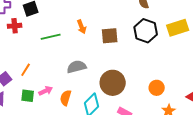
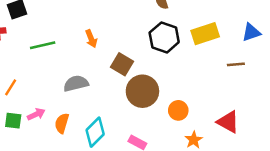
orange arrow: (82, 27) -> (91, 39), moved
brown square: (110, 36) -> (122, 64), moved, turned 36
brown circle: (113, 83) -> (142, 91), moved

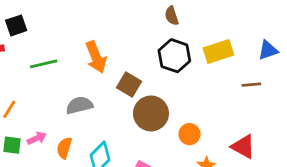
orange arrow: (91, 39) -> (96, 57), size x1.6

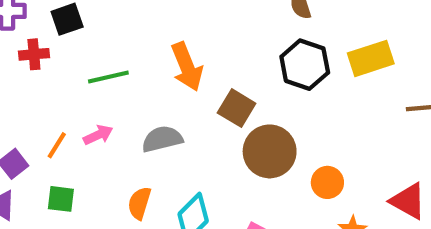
pink arrow: (37, 138) -> (98, 135), moved

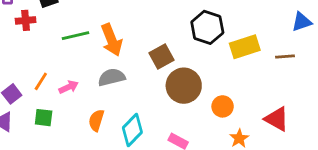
yellow rectangle: (371, 58) -> (245, 47), moved
orange arrow: (187, 67) -> (112, 40), moved
brown square: (237, 108) -> (162, 56), turned 30
pink arrow: (98, 135) -> (69, 87), moved

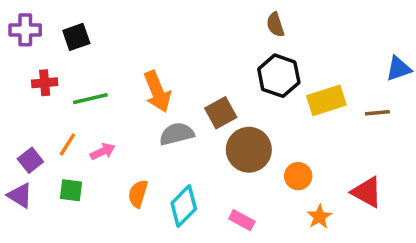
red cross: (26, 20) -> (45, 83), moved
green line: (75, 36) -> (90, 99), moved
gray semicircle: (112, 77) -> (177, 134), moved

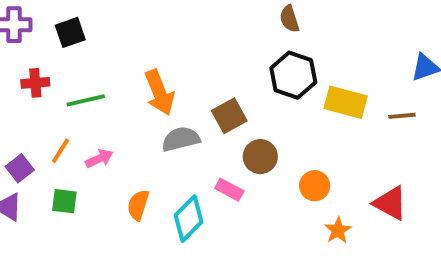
yellow rectangle: (326, 100) -> (346, 102), turned 33
brown circle: (249, 150) -> (260, 157), size x0.7
pink rectangle: (242, 220) -> (229, 190), moved

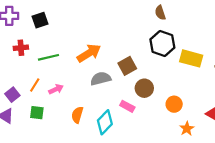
orange arrow: (159, 93) -> (89, 53), turned -100

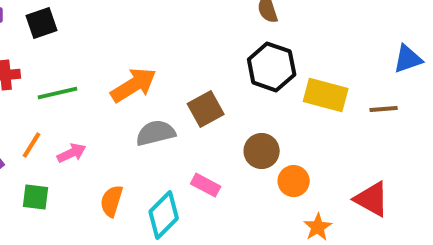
brown circle: (144, 88) -> (262, 151), moved

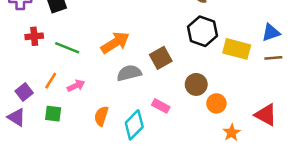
blue triangle: (408, 59) -> (271, 33), moved
green line: (58, 93) -> (67, 48), turned 35

